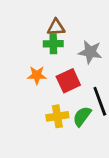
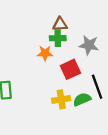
orange star: (37, 75) -> (45, 53), moved
green semicircle: (82, 116) -> (82, 99), turned 30

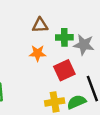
brown triangle: (60, 24) -> (40, 25), moved
green cross: (58, 38) -> (64, 37), moved

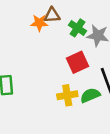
green cross: (64, 37) -> (77, 28), turned 35
orange star: (38, 53) -> (39, 23), moved

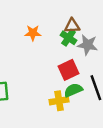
brown triangle: (52, 15) -> (72, 26), moved
green semicircle: (90, 95) -> (73, 90), moved

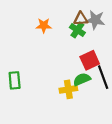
gray star: (88, 45) -> (95, 20), moved
red square: (69, 70) -> (90, 60), moved

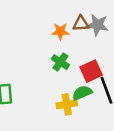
orange star: (44, 26) -> (60, 31), moved
green cross: (77, 30) -> (60, 62), moved

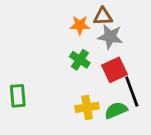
gray star: (98, 25) -> (110, 37), moved
green semicircle: (82, 93) -> (116, 110), moved

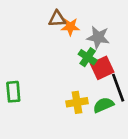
brown triangle: (103, 16) -> (57, 19), moved
green cross: (80, 60) -> (88, 57), moved

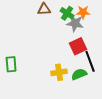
orange star: (70, 27) -> (83, 12), moved
green cross: (88, 57) -> (67, 13), moved

